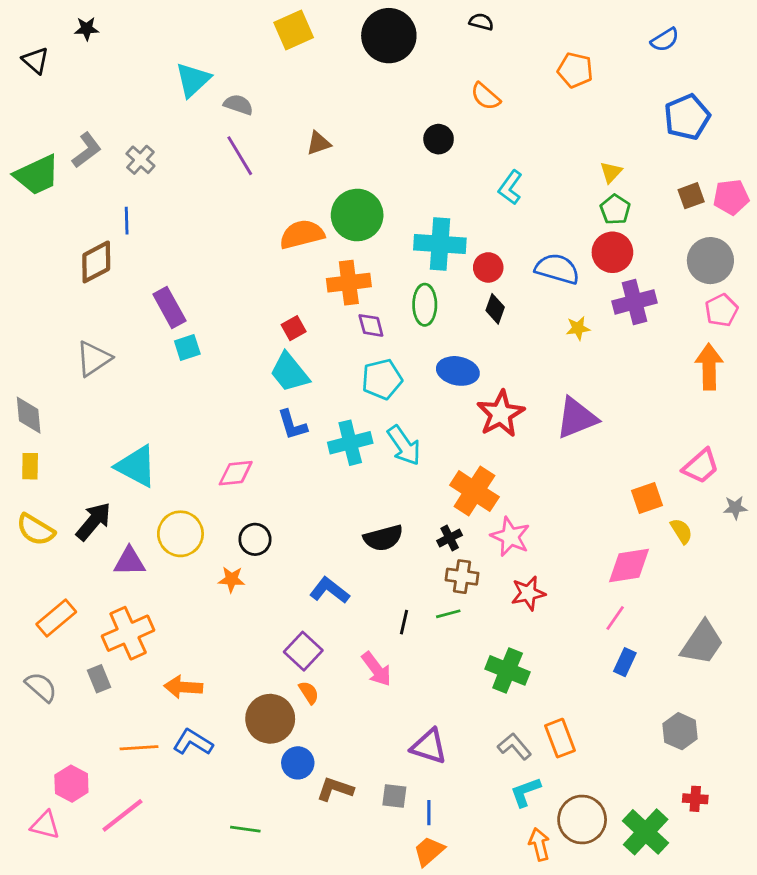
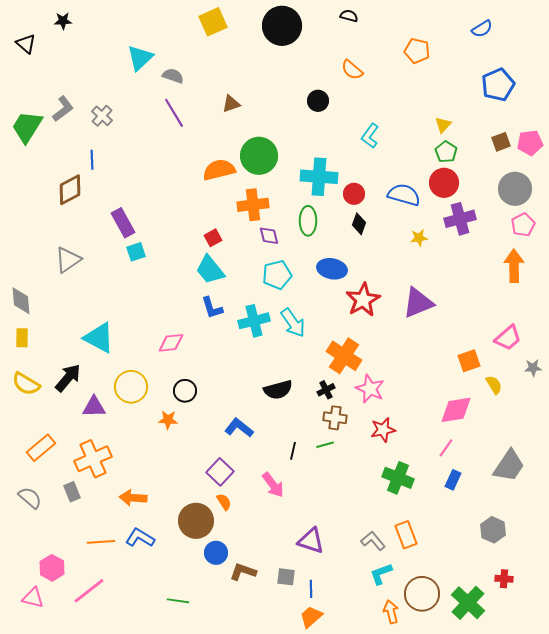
green trapezoid: (37, 175) -> (27, 127), turned 147
green cross: (508, 670) -> (398, 478), moved

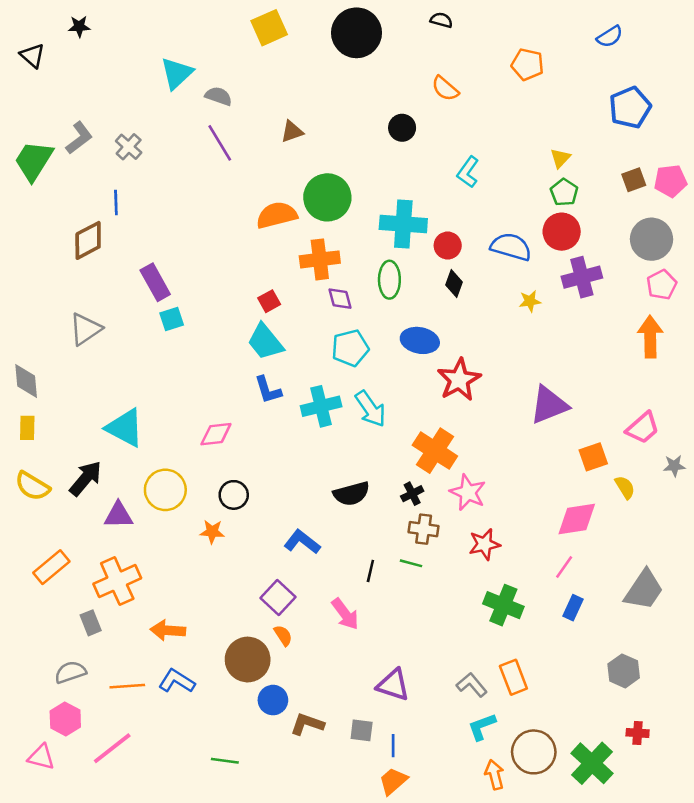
purple triangle: (418, 303) -> (549, 405), moved
green line: (325, 445) -> (411, 563), turned 30
gray semicircle: (30, 498) -> (70, 672), moved, turned -60

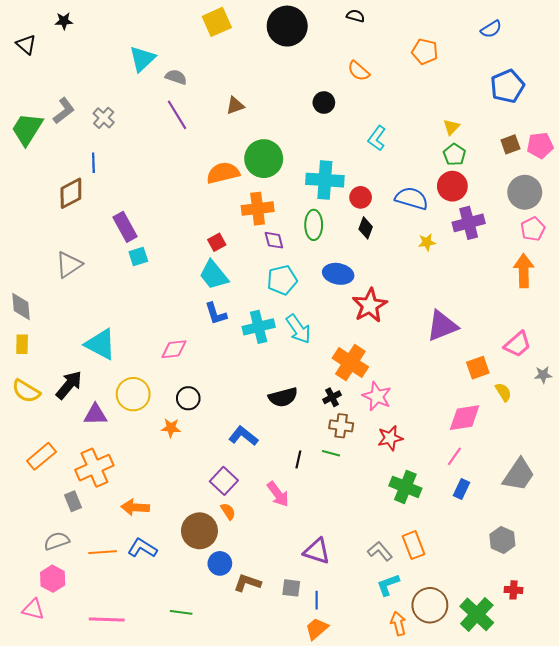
pink line: (112, 748) -> (107, 620), moved, turned 40

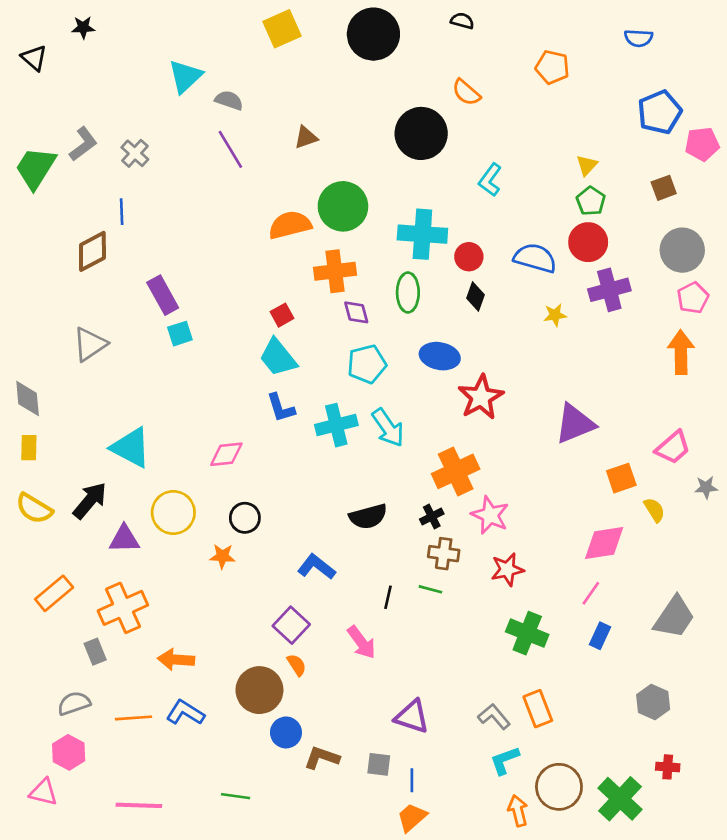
blue semicircle: (491, 29) -> (638, 38), turned 35
black circle: (324, 103) -> (421, 133), size x1.8
pink pentagon: (540, 145) -> (702, 144), moved
orange cross: (350, 363) -> (456, 471), turned 32

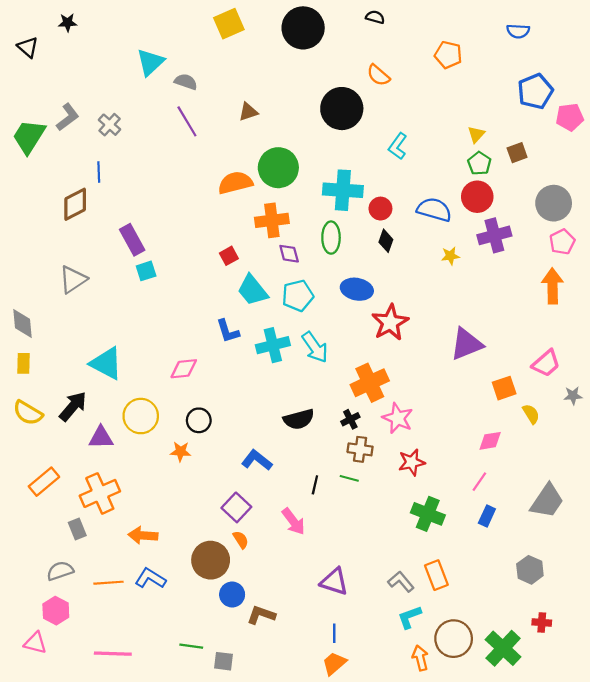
brown square: (664, 188) -> (517, 153), moved
cyan trapezoid: (278, 357) -> (253, 290), moved
pink diamond: (604, 543) -> (490, 441), size x0.7
gray square: (379, 764) -> (223, 661), moved

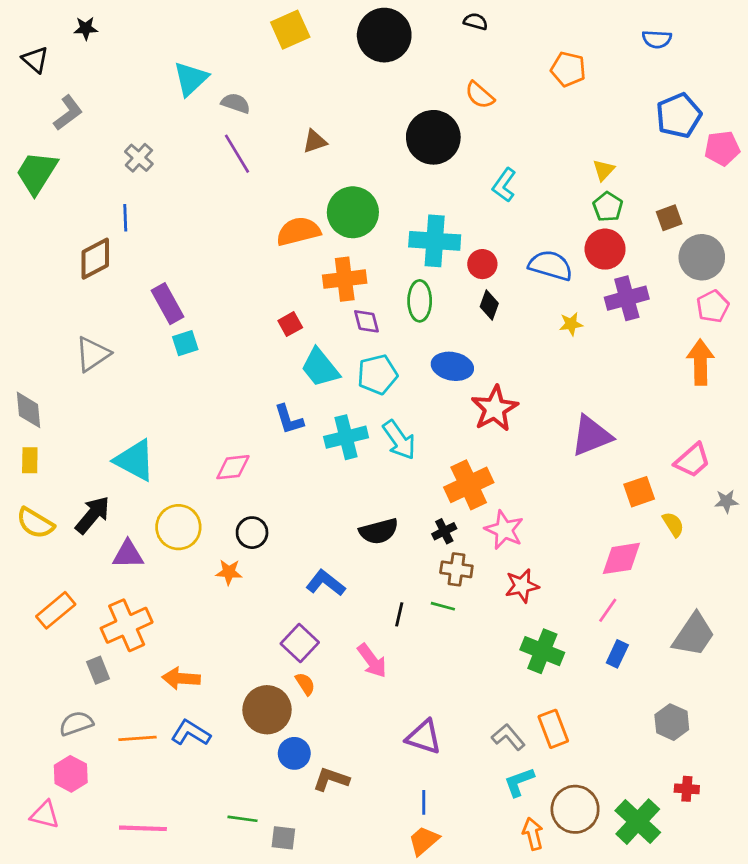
gray L-shape: (68, 117) -> (68, 113), moved
brown square: (517, 153) -> (669, 218), moved
pink diamond: (490, 441) -> (621, 558), size x1.4

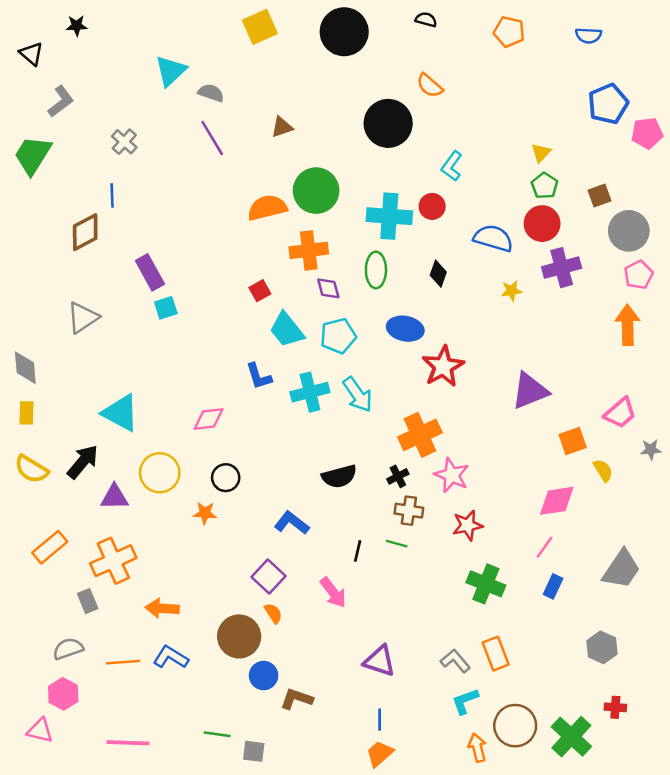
orange pentagon: (568, 69) -> (509, 32), moved
red circle: (482, 264) -> (432, 206), moved

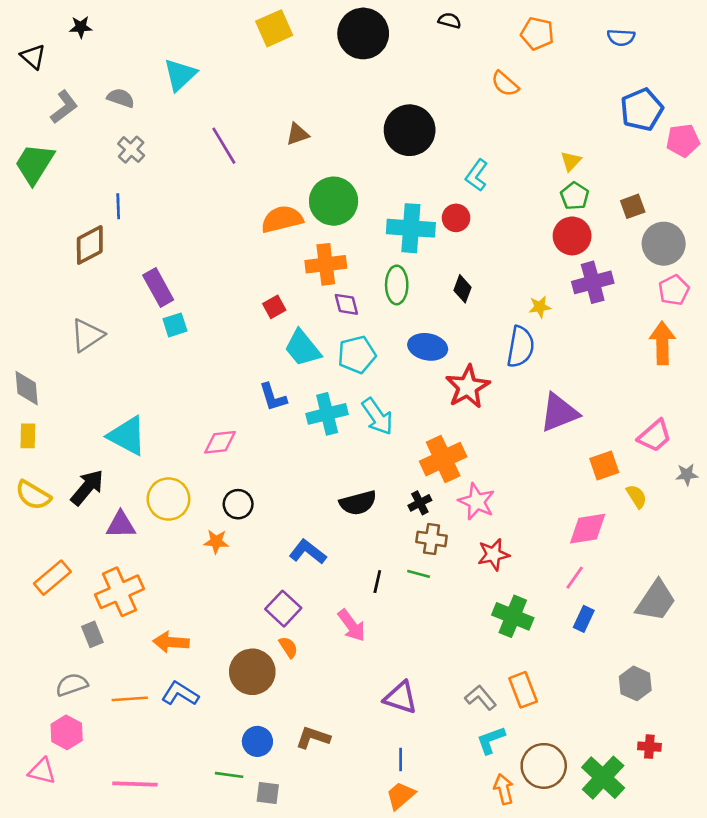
orange semicircle: (430, 86) -> (505, 84), moved
gray semicircle: (211, 93) -> (121, 98), moved
blue semicircle: (493, 238) -> (520, 347), moved, turned 84
blue circle: (264, 676) -> (257, 741), moved

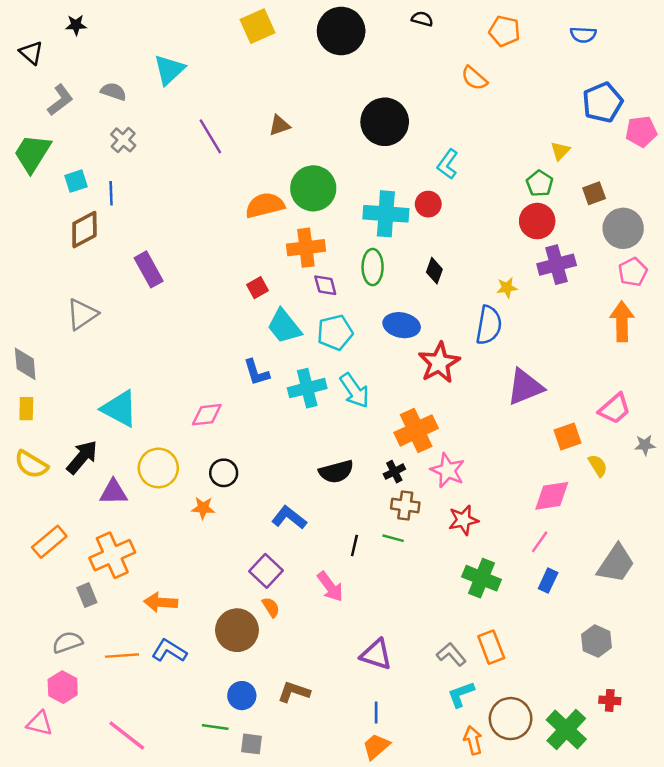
yellow triangle: (571, 161) -> (560, 151), moved
cyan square: (175, 325) -> (76, 181), moved
pink line: (135, 784) -> (127, 736), turned 36

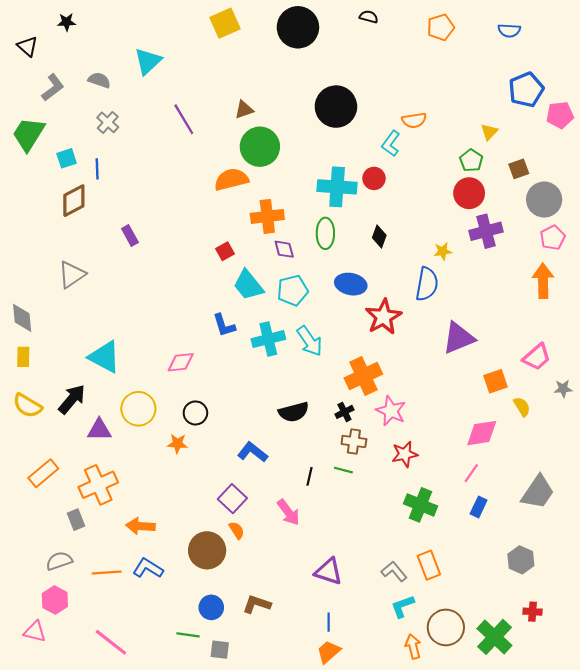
orange pentagon: (504, 31) -> (441, 27), turned -30
orange semicircle: (474, 78) -> (414, 120), moved, turned -50
green circle: (313, 188) -> (260, 147), moved
purple rectangle: (149, 269) -> (130, 235), size x0.7

